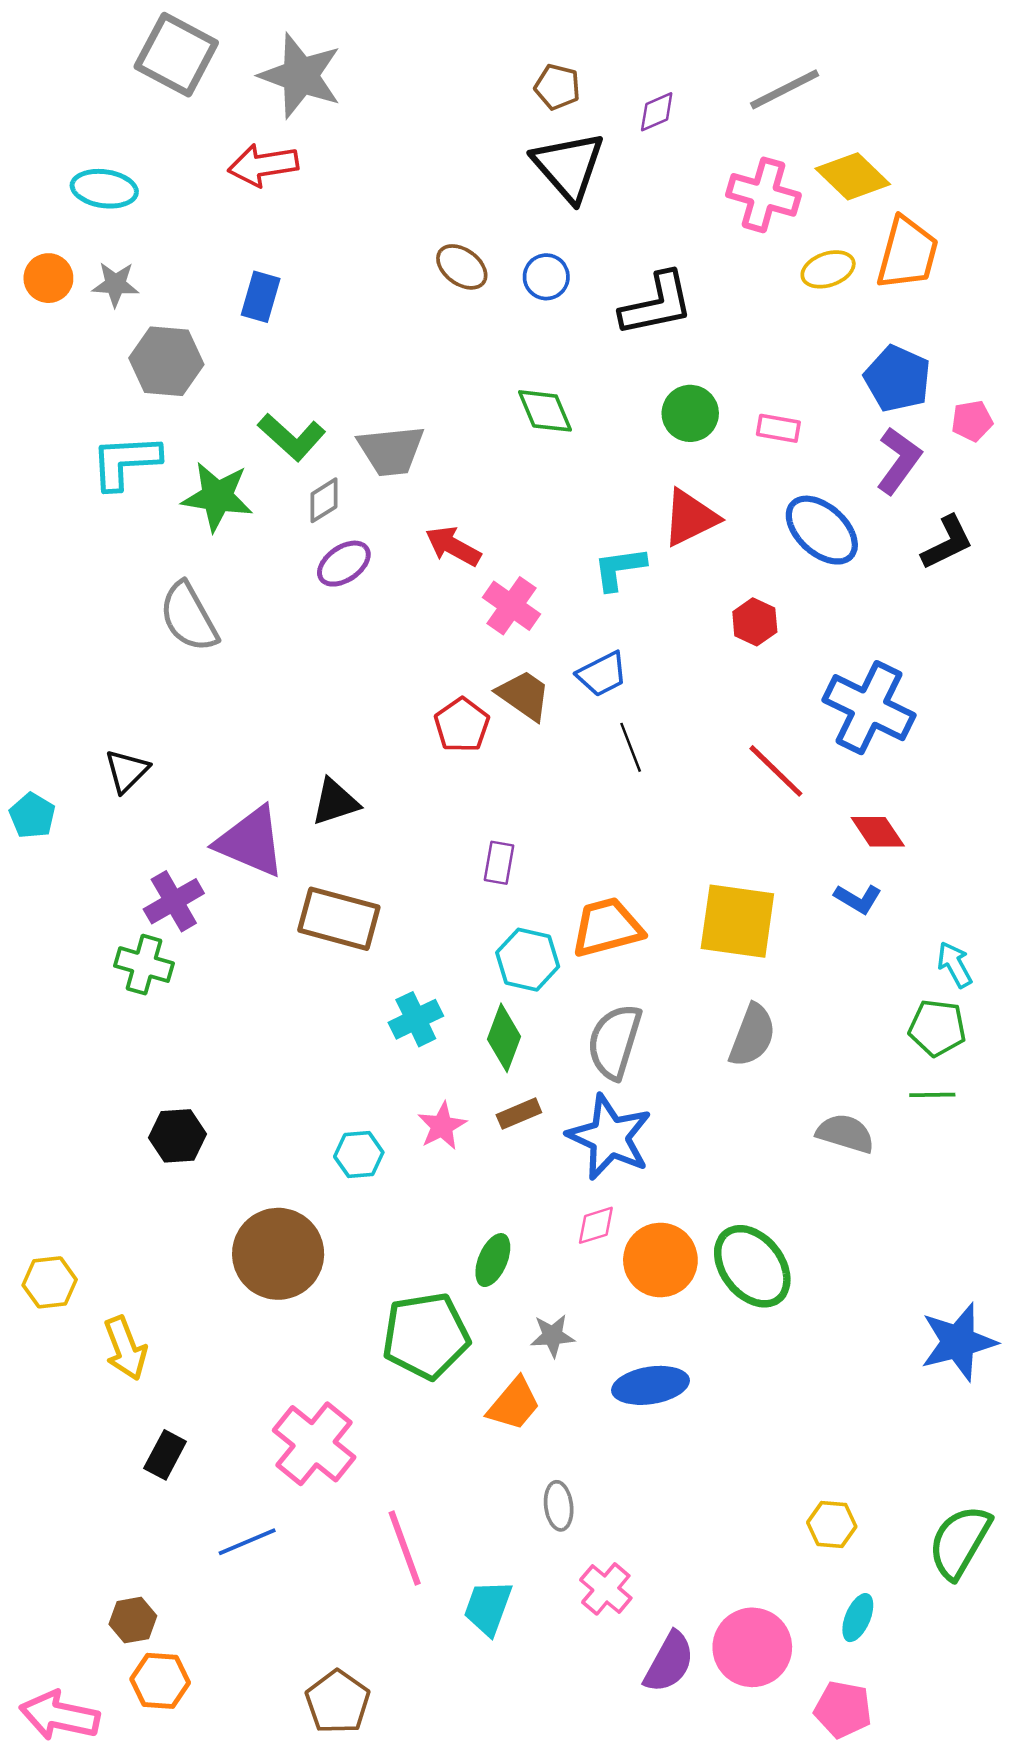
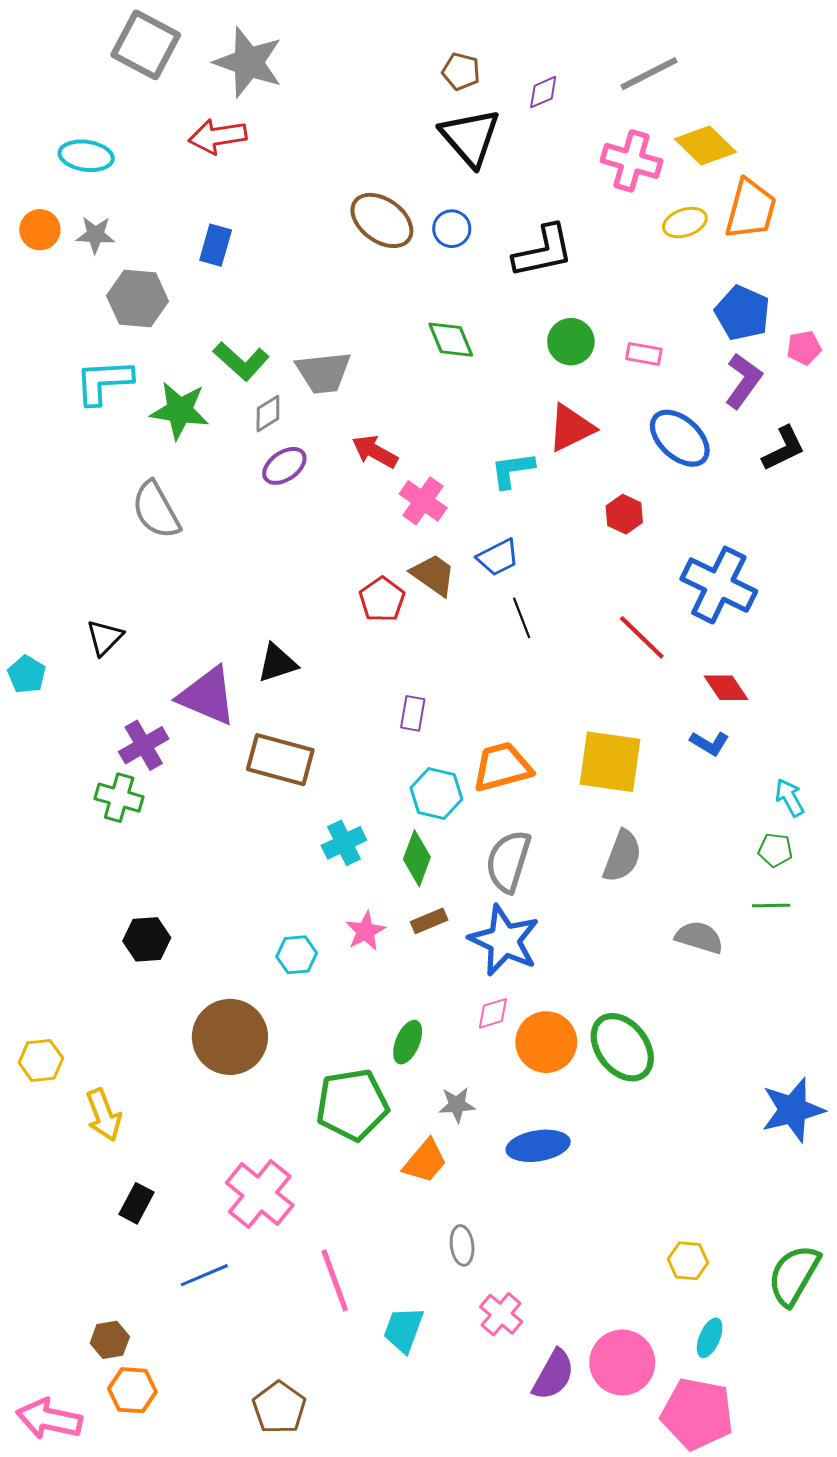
brown ellipse: (462, 267) -> (382, 220), size x1.5
green pentagon: (937, 1028) -> (775, 850), size x0.7
pink pentagon: (843, 1709) -> (697, 1414), size x1.5

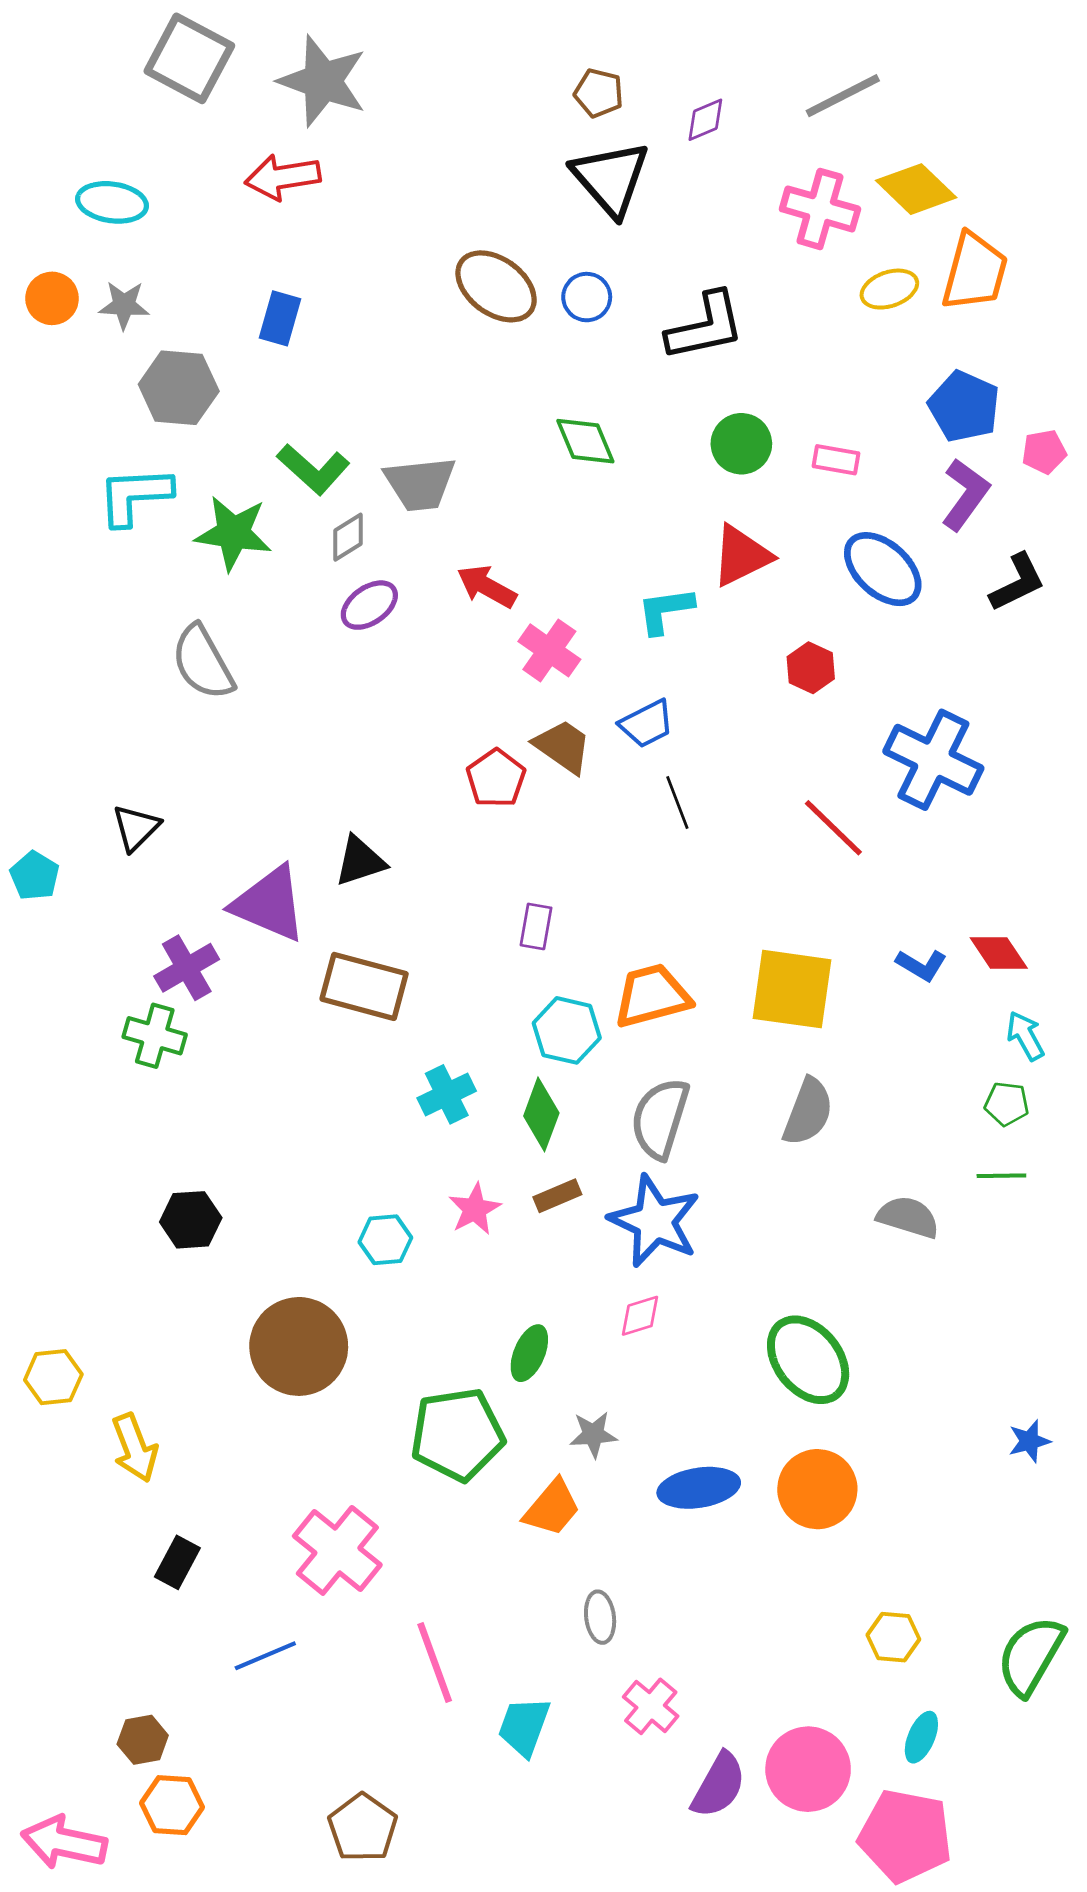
red diamond: (726, 688) -> (999, 953), moved
orange circle: (546, 1042) -> (817, 1489), moved
blue star: (793, 1110) -> (1029, 1441), size x0.5

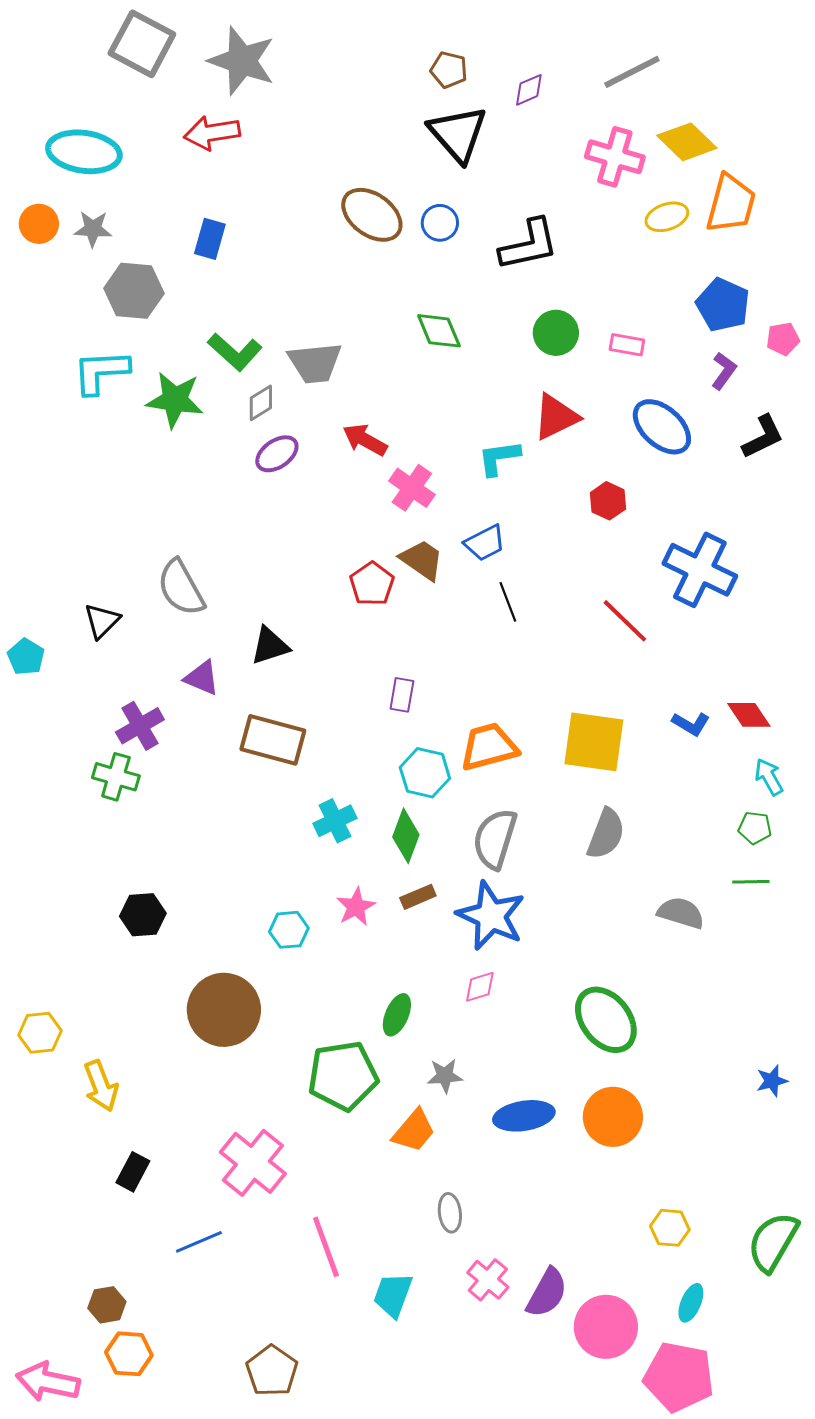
cyan ellipse: (112, 202) -> (84, 152), size x1.4
purple L-shape: (965, 494) -> (724, 371), size x0.7
gray semicircle: (203, 662) -> (181, 588), moved
purple triangle: (269, 904) -> (202, 678), size x0.6
purple semicircle: (719, 1785) -> (547, 1293), moved

